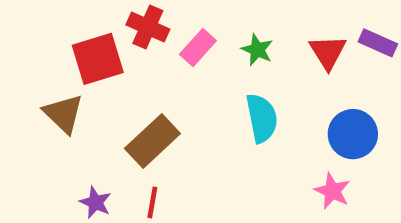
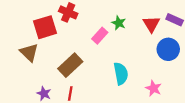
pink rectangle: (198, 48) -> (100, 36), moved
cyan semicircle: (262, 118) -> (121, 74), moved
blue circle: (353, 134) -> (168, 49), moved

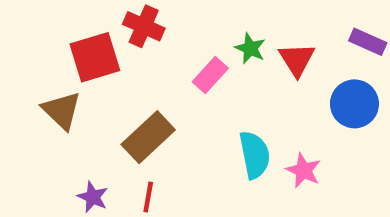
red triangle: (151, 24) -> (297, 59), moved
pink star: (153, 88) -> (303, 170), moved

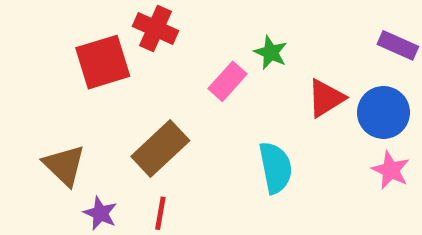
red triangle: (297, 59) -> (326, 98), moved, turned 30
brown triangle: (62, 111) -> (64, 165), moved
pink star: (303, 170) -> (391, 170), moved

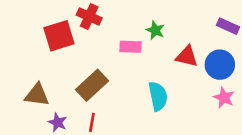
pink rectangle: (228, 81) -> (130, 47), turned 50
red triangle: (326, 98) -> (187, 56), turned 45
brown triangle: (64, 165) -> (37, 95), turned -36

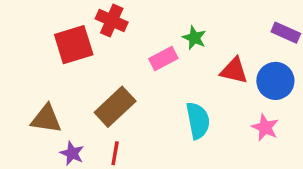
pink rectangle: (130, 47) -> (163, 58), turned -30
pink star: (224, 98) -> (265, 127), moved

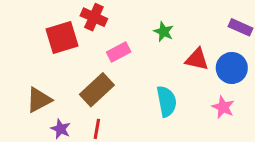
pink rectangle: (163, 58) -> (119, 52), moved
brown triangle: (46, 119) -> (39, 100), turned -36

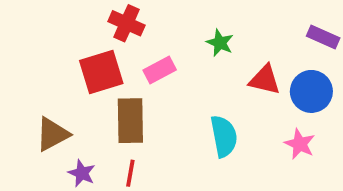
red square: (62, 38) -> (101, 72), moved
brown rectangle: (97, 90) -> (130, 121), turned -48

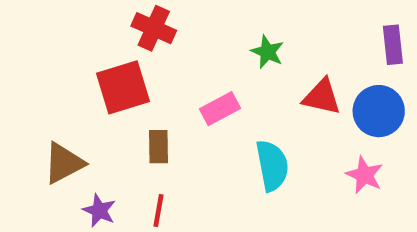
purple rectangle: (323, 37) -> (393, 45), turned 60
pink rectangle: (160, 70) -> (220, 109), moved
brown rectangle: (130, 121) -> (158, 147), size x0.6

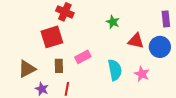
pink rectangle: (220, 109) -> (83, 57), moved
brown rectangle: (158, 147) -> (59, 66), moved
pink star: (364, 175) -> (142, 74), moved

